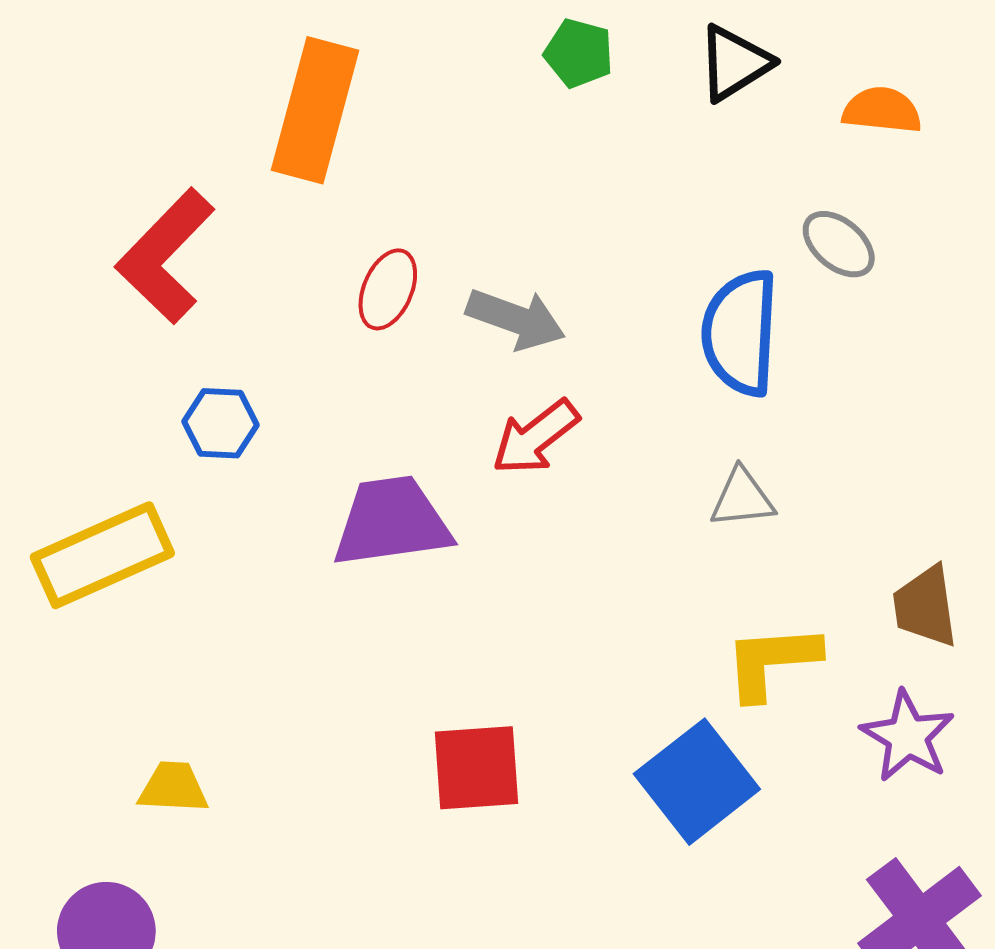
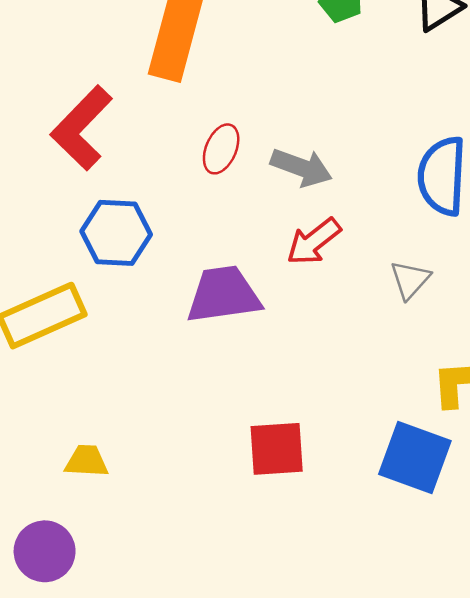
blue hexagon: (221, 423) -> (116, 233), size x1.5
gray triangle: (742, 498) -> (410, 280), moved, turned -42
blue square: (697, 782) -> (415, 457), turned -32

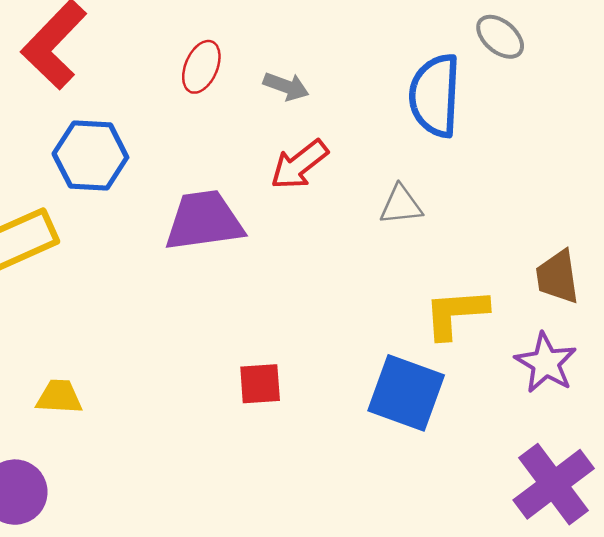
gray arrow: (301, 167) -> (286, 86), size x0.7
gray triangle: (410, 280) -> (401, 205), turned 42
red square: (277, 449) -> (260, 384), size x0.7

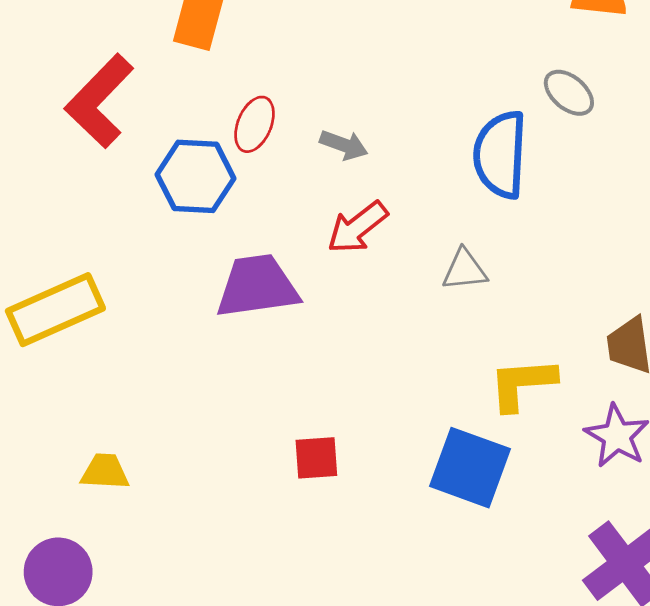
blue hexagon: (90, 155) -> (195, 176), moved

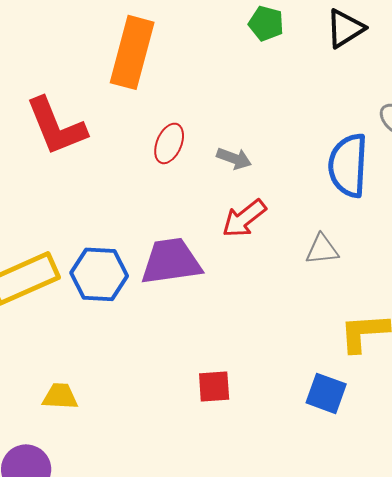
red L-shape: (99, 101) -> (56, 126), turned -66
blue hexagon: (195, 176) -> (99, 274), moved
blue square: (470, 468) -> (326, 393), size x0.7

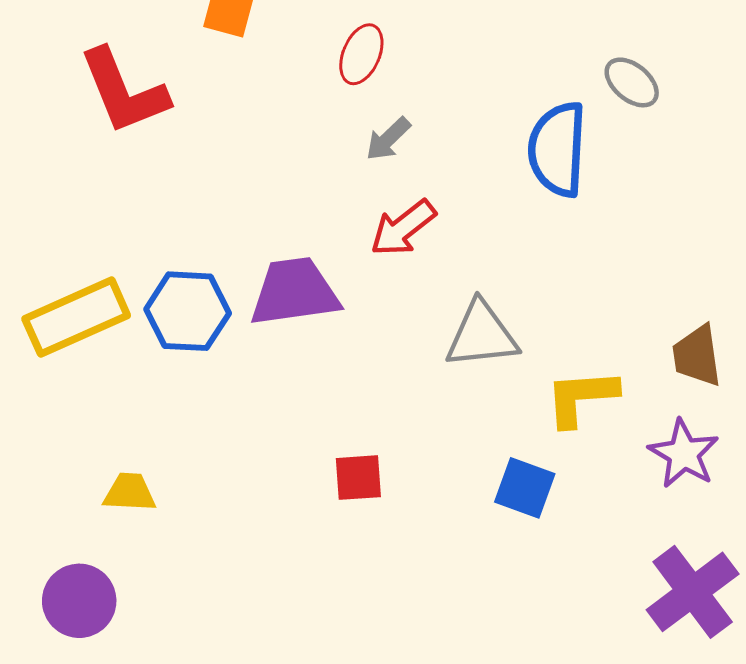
red ellipse: (169, 143) -> (361, 54), moved
gray arrow: (234, 158) -> (388, 139), turned 116
gray triangle: (322, 249) -> (482, 335), moved, size x1.5

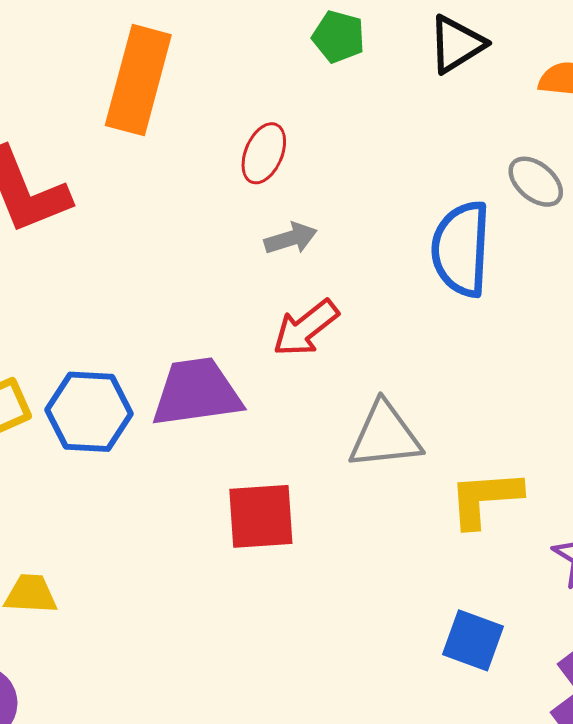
gray arrow: (388, 139) -> (291, 238), turned -153
red square: (358, 478) -> (261, 516), moved, size x1.4
blue square: (525, 488) -> (473, 640), moved

